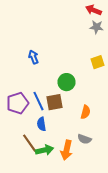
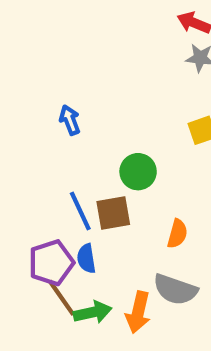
purple pentagon: (18, 103) -> (51, 263), moved
gray semicircle: (84, 139) -> (175, 290), size x1.5

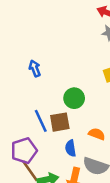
orange semicircle: (177, 234) -> (97, 134), turned -84
blue semicircle: (86, 259) -> (71, 148), moved

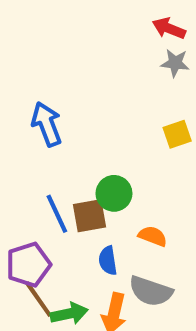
blue arrow: (35, 68) -> (47, 124), size x1.5
green circle: (74, 98) -> (114, 193), moved

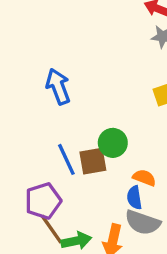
blue semicircle: (108, 261) -> (134, 198), moved

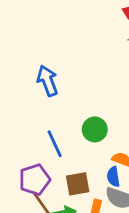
brown square: (93, 161) -> (78, 184), moved

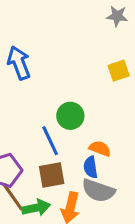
blue line: (55, 144) -> (50, 141), moved

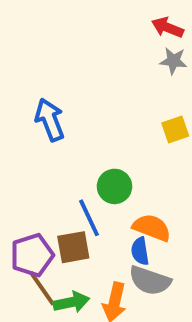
orange semicircle: (100, 149) -> (152, 228), size x1.4
brown square: (52, 175) -> (73, 247), moved

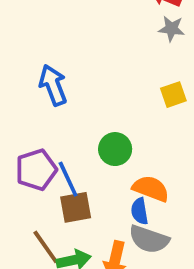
blue line: (89, 218) -> (68, 179), moved
purple pentagon: (32, 255) -> (36, 170), moved

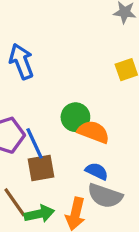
orange semicircle: (151, 189) -> (93, 132), moved
blue semicircle: (140, 211) -> (97, 171), turned 125

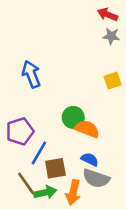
blue line: (34, 143) -> (39, 153), moved, turned 55
brown square: (41, 168) -> (55, 168), moved

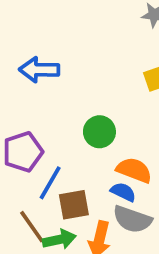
blue arrow: (31, 74) -> (39, 70), turned -68
orange semicircle: (87, 129) -> (134, 170), moved

